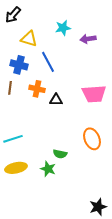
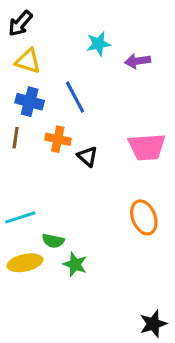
yellow triangle: (29, 39) -> (28, 61), moved
black triangle: (56, 100) -> (88, 156), turned 40
green semicircle: (60, 154) -> (53, 241), moved

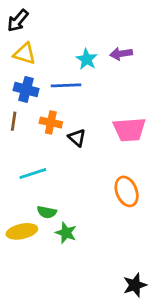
cyan star: (98, 44) -> (87, 59), moved, turned -30
blue line: (75, 97) -> (66, 85), turned -64
cyan line: (20, 217) -> (33, 174), moved

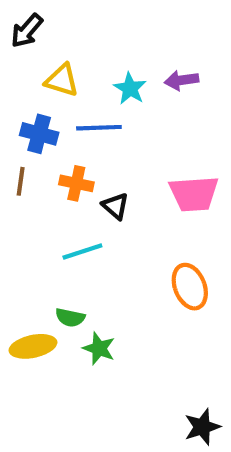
yellow triangle: (25, 54) -> (62, 80), moved
cyan line: (33, 174) -> (82, 251), moved

